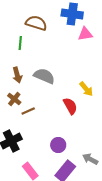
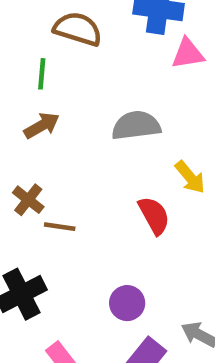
brown arrow: (17, 75) -> (42, 126), moved, turned -105
gray semicircle: (44, 76) -> (136, 126), moved, turned -30
brown line: (28, 111) -> (60, 227), turned 32

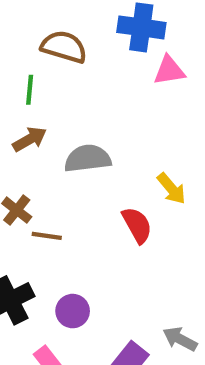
gray semicircle: (136, 126) -> (88, 159), moved
purple circle: (127, 303) -> (73, 311), moved

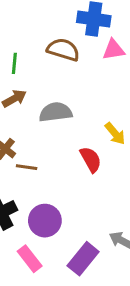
brown semicircle: (64, 47) -> (63, 50), moved
purple circle: (73, 311) -> (45, 221), size x1.4

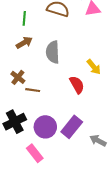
gray semicircle: (56, 112) -> (53, 52), turned -85
purple rectangle: (83, 259) -> (72, 127), moved

